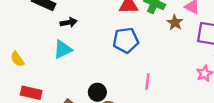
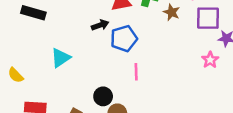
black arrow: (69, 22) -> (100, 25), moved
pink line: (147, 81) -> (136, 72), moved

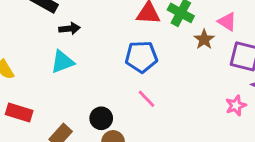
black arrow: (100, 25) -> (70, 29), moved
pink line: (136, 72) -> (146, 99), turned -56

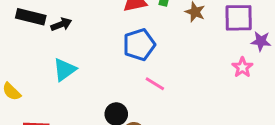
black arrow: (70, 29) -> (61, 24), moved

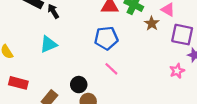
black arrow: (61, 24) -> (53, 11), turned -112

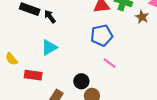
red rectangle: (18, 83) -> (33, 75), moved

